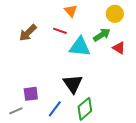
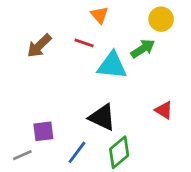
red triangle: (119, 48) -> (164, 110), moved
black triangle: (73, 84) -> (102, 117), turned -30

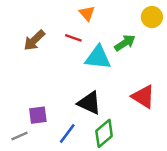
yellow circle: (161, 19) -> (152, 17), moved
red triangle: (164, 110) -> (143, 97), size x1.5

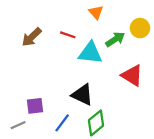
orange triangle: (87, 13) -> (96, 12), moved
yellow circle: (152, 17) -> (140, 28), moved
red triangle: (143, 97) -> (132, 75), moved

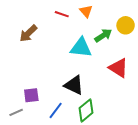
red line: (68, 35) -> (62, 14), moved

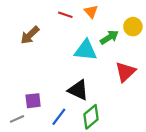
red triangle: (118, 68) -> (125, 72), turned 45

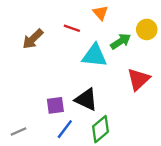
red line: (65, 15) -> (72, 28), moved
purple square: (33, 101) -> (55, 105), moved

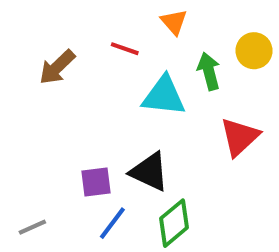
green arrow: (121, 41) -> (209, 71), turned -72

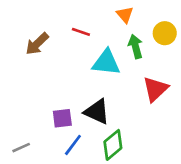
orange triangle: (174, 22) -> (125, 15), moved

